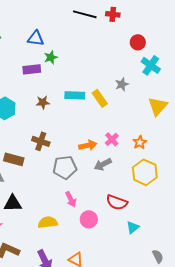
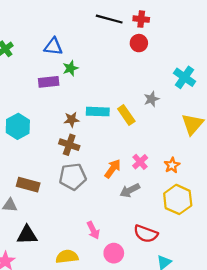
red circle: (138, 42) -> (139, 43), moved
brown star: (43, 102) -> (72, 120), moved
brown cross: (41, 141) -> (69, 145), moved
orange arrow: (88, 145) -> (113, 169), turned -42
gray pentagon: (65, 167) -> (73, 177), moved

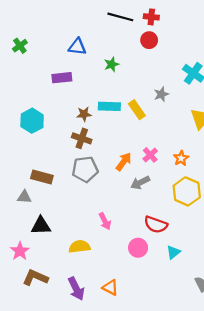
blue triangle: (53, 46) -> (77, 47), moved
green star: (70, 68) -> (112, 64), moved
pink circle: (114, 253) -> (138, 248), moved

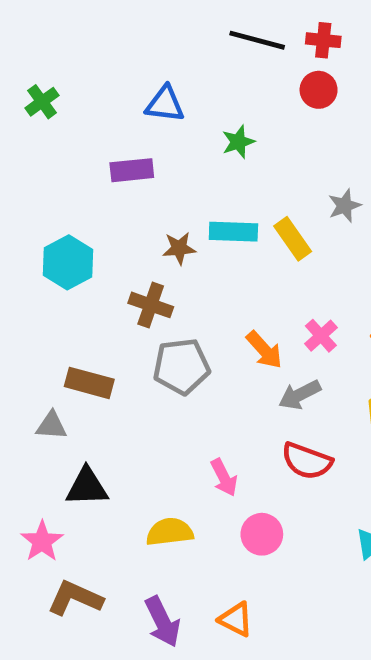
brown cross: (82, 138) -> (151, 305), moved
orange arrow: (124, 162) -> (264, 350), turned 102
red semicircle: (156, 225) -> (307, 461), moved
pink circle: (138, 248) -> (262, 534), moved

